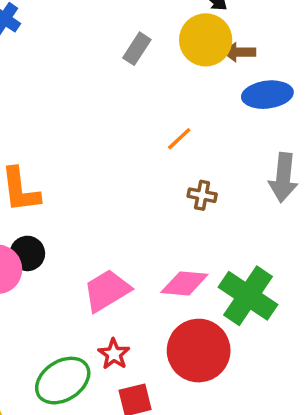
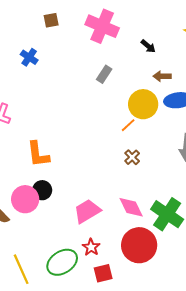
yellow circle: (206, 40) -> (143, 104), moved
brown cross: (202, 195) -> (132, 157), moved, turned 35
pink diamond: (184, 283) -> (131, 207), turned 60

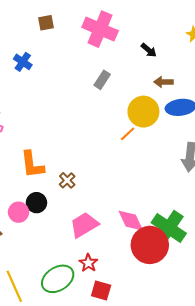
brown cross: (132, 157) -> (67, 180), moved
pink circle: (25, 199) -> (19, 212), size x0.7
red circle: (139, 245) -> (150, 245), moved
red square: (103, 273) -> (101, 291), turned 30

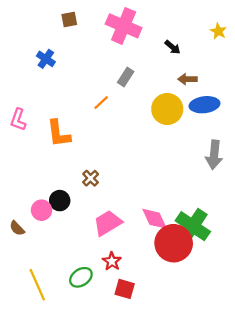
orange line: (128, 134) -> (101, 103), moved
orange L-shape: (32, 165) -> (59, 133), moved
green ellipse: (58, 279) -> (81, 277), size x0.7

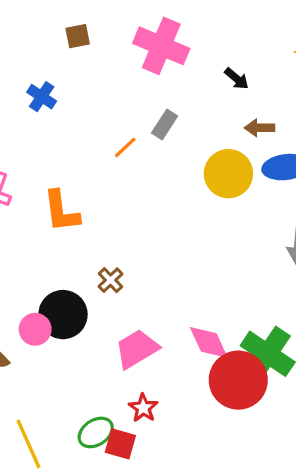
orange line: (101, 103) -> (125, 147), moved
black circle: (60, 201) -> (63, 315), size x1.5
red square: (125, 289) -> (120, 444), moved

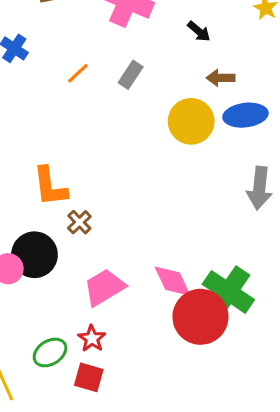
orange line: (125, 147) -> (78, 73), moved
orange L-shape: (61, 211) -> (50, 186), moved
red star: (143, 408) -> (92, 339), moved
green ellipse: (96, 432) -> (50, 353), moved

